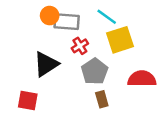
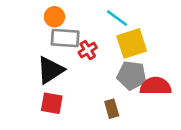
gray rectangle: (67, 22) -> (65, 38), moved
gray pentagon: (95, 71) -> (132, 75), moved, turned -30
red square: (28, 100) -> (52, 103), moved

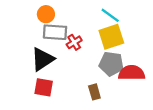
cyan line: (117, 18) -> (110, 15), moved

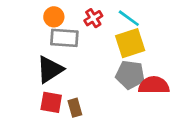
red cross: (74, 42) -> (93, 18), moved
brown rectangle: (94, 92) -> (75, 108), moved

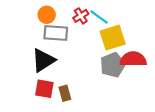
cyan line: (129, 18) -> (99, 17), moved
gray pentagon: (130, 75) -> (113, 65), turned -30
red semicircle: (154, 85) -> (133, 59), moved

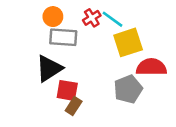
gray pentagon: (113, 65) -> (128, 89), moved
red square: (44, 89) -> (67, 90), moved
brown rectangle: (65, 93) -> (74, 106), turned 49

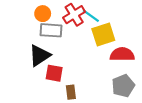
red cross: (92, 18) -> (74, 15), size x1.5
gray pentagon: (128, 89) -> (123, 86), moved
brown rectangle: (74, 106) -> (71, 92), moved, turned -40

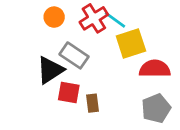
gray rectangle: (51, 30) -> (74, 55), moved, turned 30
brown rectangle: (71, 92) -> (93, 103), moved

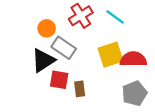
orange circle: (54, 17) -> (47, 28), moved
cyan line: (115, 20) -> (115, 17), moved
yellow square: (131, 44) -> (111, 55), moved

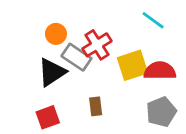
red cross: (81, 16) -> (97, 45), moved
cyan line: (115, 17) -> (153, 20), moved
red square: (59, 80) -> (48, 117), moved, turned -30

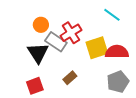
black triangle: (52, 72) -> (38, 53), turned -30
brown rectangle: (96, 106) -> (70, 78), turned 56

